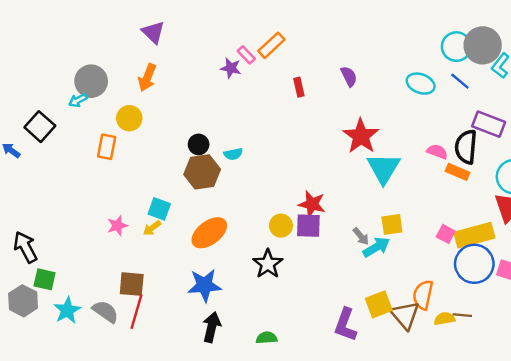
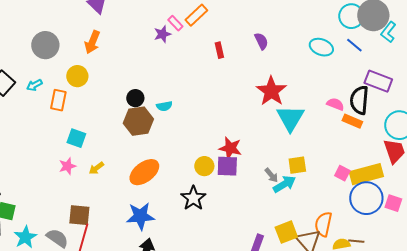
purple star: (231, 68) -> (162, 34), turned -30
cyan arrow: (78, 100) -> (34, 85), moved
cyan square: (159, 209) -> (76, 138), moved

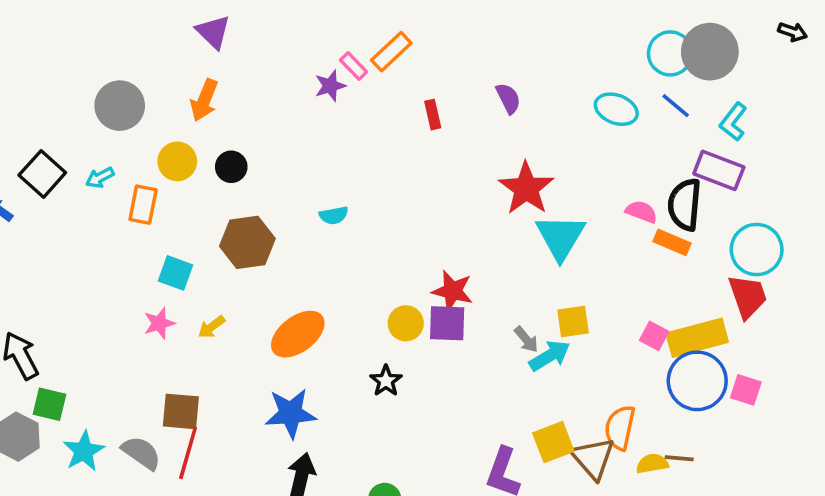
cyan L-shape: (388, 32) -> (733, 122), moved
black circle: (135, 98) -> (231, 167), moved
brown hexagon: (138, 121) -> (247, 242), moved
black star: (193, 198) -> (386, 381), size x0.7

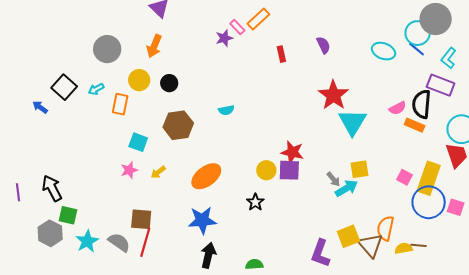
cyan circle: (670, 53) -> (418, 33), moved
pink semicircle: (641, 212) -> (398, 108), turned 132
yellow rectangle: (697, 338) -> (429, 178), turned -56

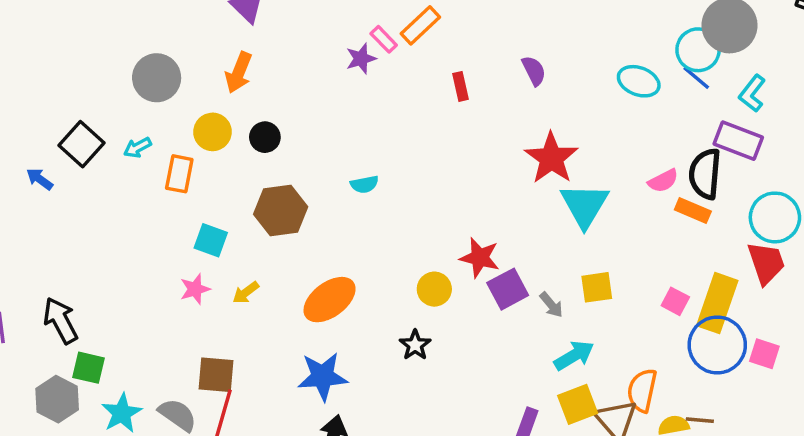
purple square: (289, 170) -> (508, 289), moved, turned -30
cyan arrow: (346, 188) -> (574, 355), moved

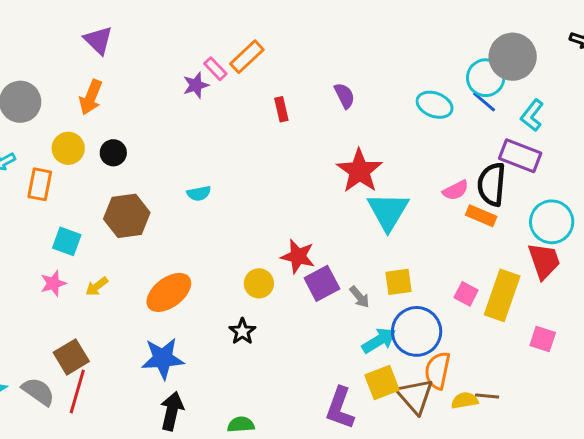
blue circle: (717, 345) -> (417, 331), moved
brown square: (216, 375) -> (71, 357), turned -36

